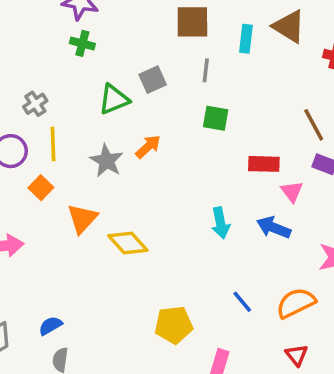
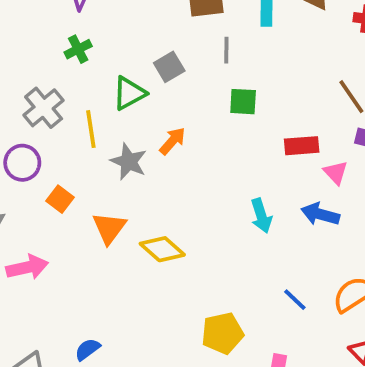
green cross: (82, 43) -> (78, 49), moved, turned -35
gray cross: (35, 104) -> (44, 108), size x1.5
yellow line: (53, 144) -> (91, 129), moved

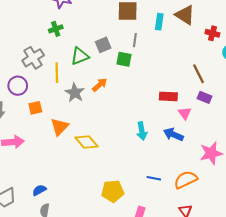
green square: (243, 102) -> (124, 59), moved
orange square: (60, 199) -> (35, 108), turned 32
blue line: (295, 300) -> (154, 178), turned -40

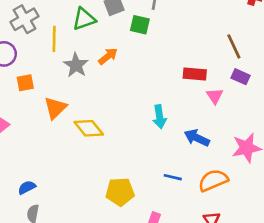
blue arrow: (173, 134) -> (197, 138), moved

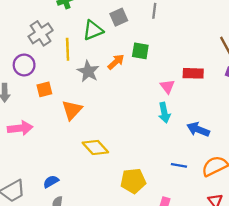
green square: (140, 25) -> (140, 51), moved
pink triangle: (215, 96) -> (167, 86), moved
yellow diamond: (89, 128) -> (95, 147), moved

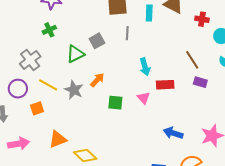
yellow line: (68, 49) -> (48, 85), moved, turned -54
green square: (140, 51) -> (115, 103), moved
orange triangle: (72, 110) -> (58, 139), moved, turned 30
cyan arrow: (164, 113) -> (145, 67), moved

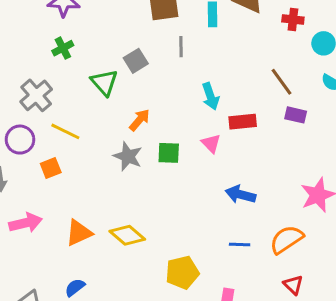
green triangle: (75, 54) -> (104, 82), turned -42
gray star: (74, 90) -> (128, 156), moved
blue arrow: (173, 133) -> (240, 194), moved
orange triangle: (58, 139) -> (79, 233), moved

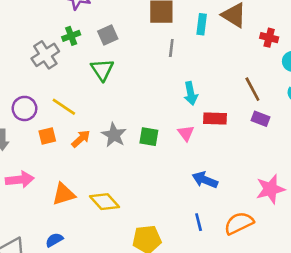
gray square: (136, 61) -> (108, 35), moved
gray cross: (36, 95) -> (45, 55), moved
orange arrow: (140, 120) -> (81, 139), moved
blue line: (240, 245) -> (199, 222), turned 66

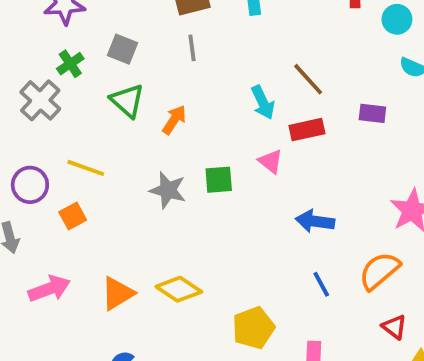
gray square: (108, 35) -> (123, 49), turned -30
gray line: (171, 48) -> (192, 48), moved
brown line: (252, 89) -> (308, 79), moved
orange arrow: (81, 139) -> (174, 120), moved

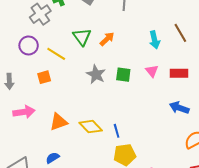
green triangle: (127, 101) -> (82, 37), moved
red rectangle: (307, 130) -> (179, 73), moved
purple circle: (30, 185) -> (29, 45), moved
blue arrow: (315, 221) -> (179, 108), moved
blue line: (321, 284) -> (117, 131), moved

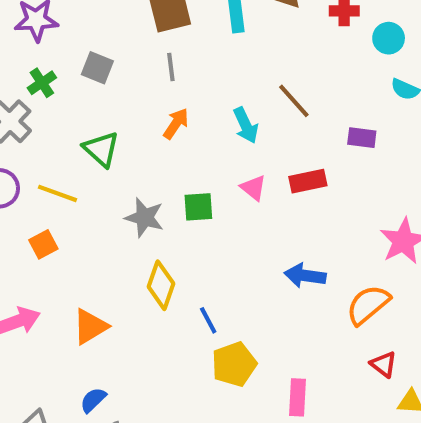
orange arrow: (107, 39) -> (176, 124), moved
blue arrow: (179, 108) -> (305, 276), moved
yellow diamond: (91, 127) -> (161, 285), moved, turned 75

